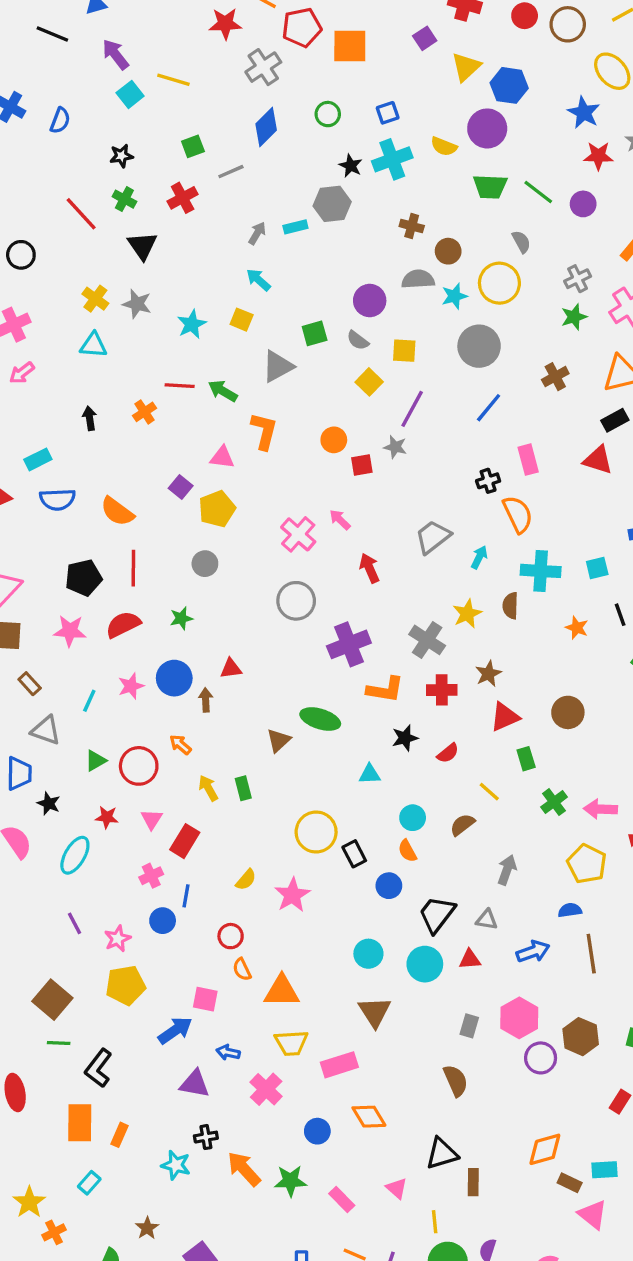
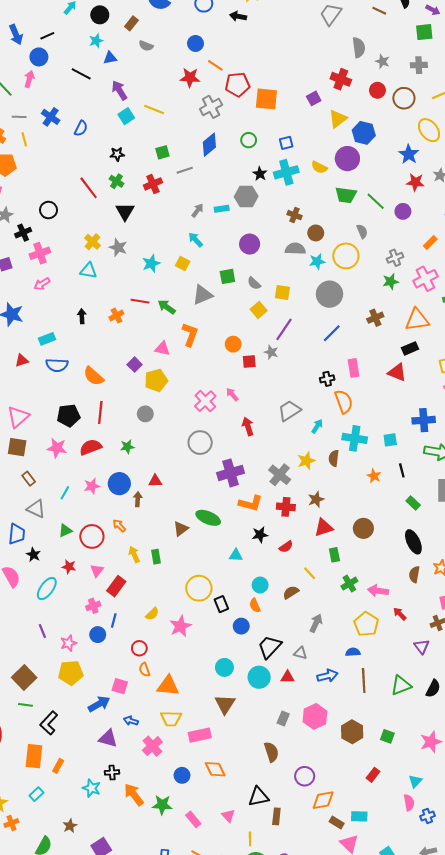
purple circle: (370, 301) -> (250, 244), moved
purple circle: (541, 1058) -> (305, 776), moved

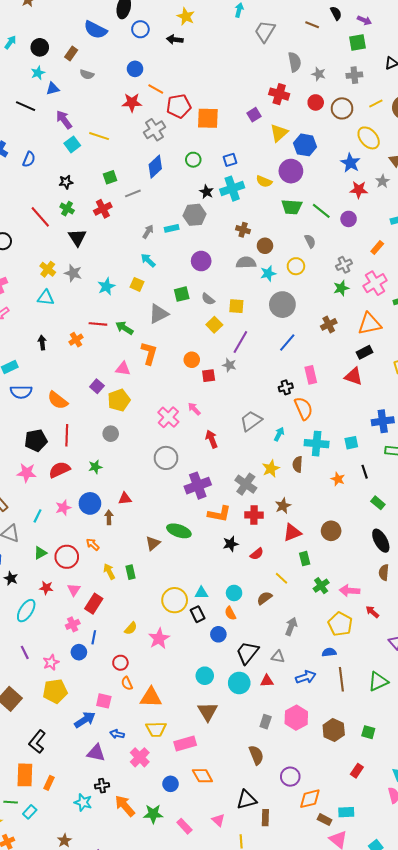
yellow circle: (346, 256) -> (296, 266), size x0.7
cyan triangle: (236, 555) -> (201, 593), moved
green line: (26, 705) -> (11, 802), moved

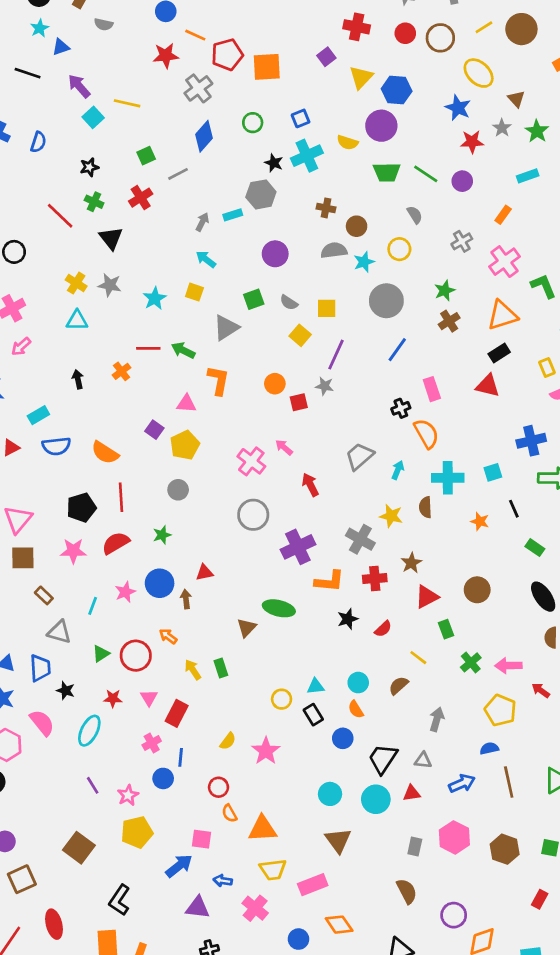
green star: (341, 288) -> (445, 291), moved
yellow star: (271, 469) -> (391, 516), turned -30
yellow circle: (175, 600) -> (282, 699), size x0.6

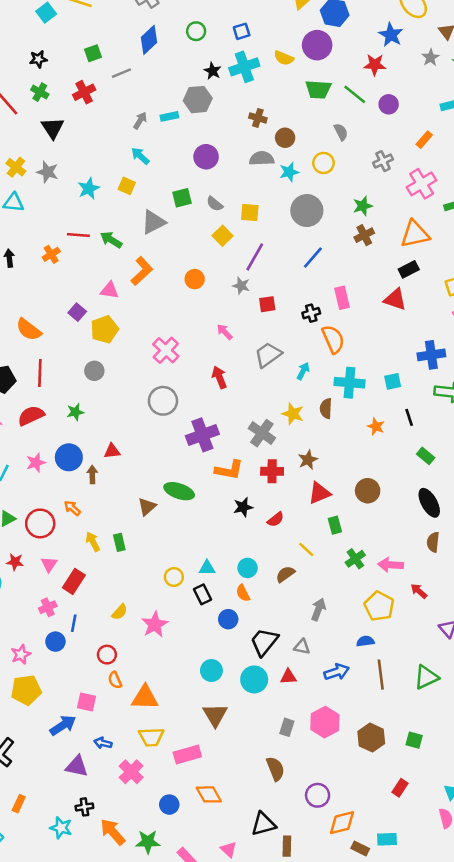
red star: (472, 142) -> (375, 65), moved
orange L-shape: (218, 380) -> (142, 271), turned 32
red square: (299, 402) -> (267, 304), moved
pink arrow: (284, 447) -> (225, 332), moved

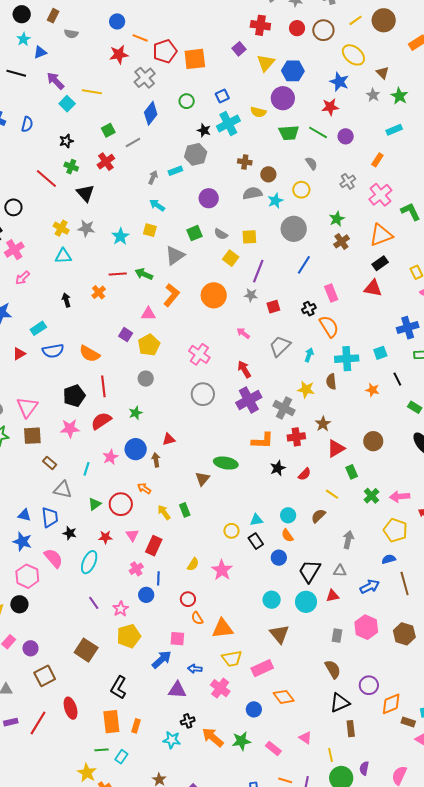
orange circle: (195, 279) -> (214, 295), size x1.6
purple cross: (202, 435) -> (249, 400), moved
black triangle: (264, 824) -> (340, 703), moved

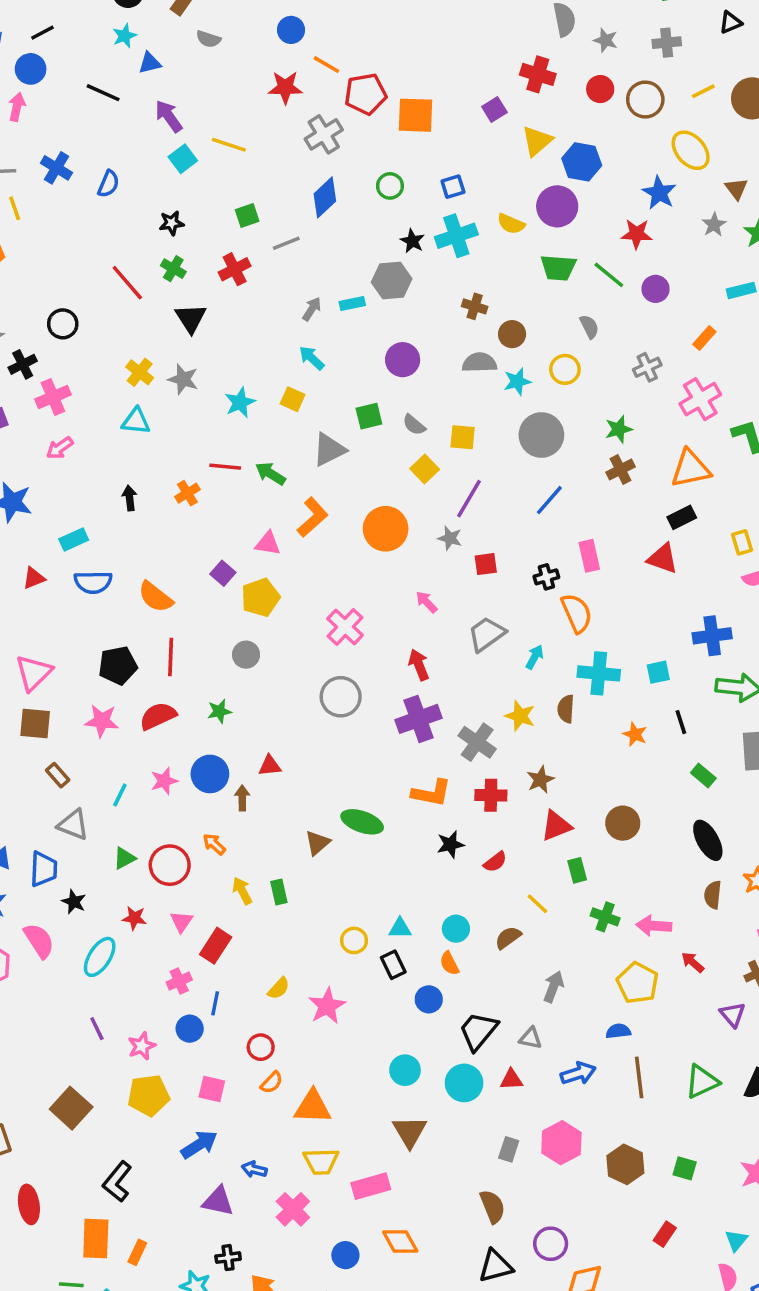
green cross: (371, 496) -> (605, 917), turned -35
orange semicircle: (197, 618) -> (272, 1083), turned -112
pink square: (177, 639) -> (212, 1089), moved

